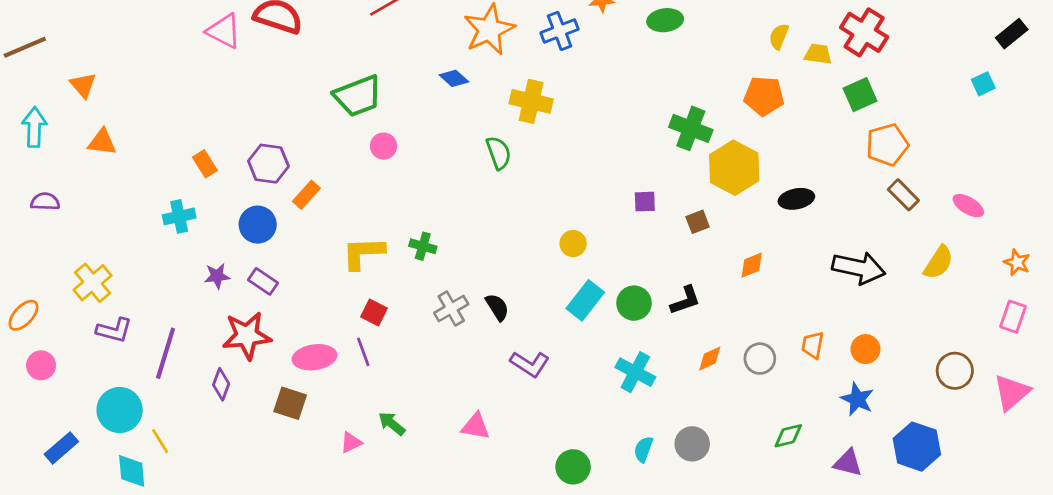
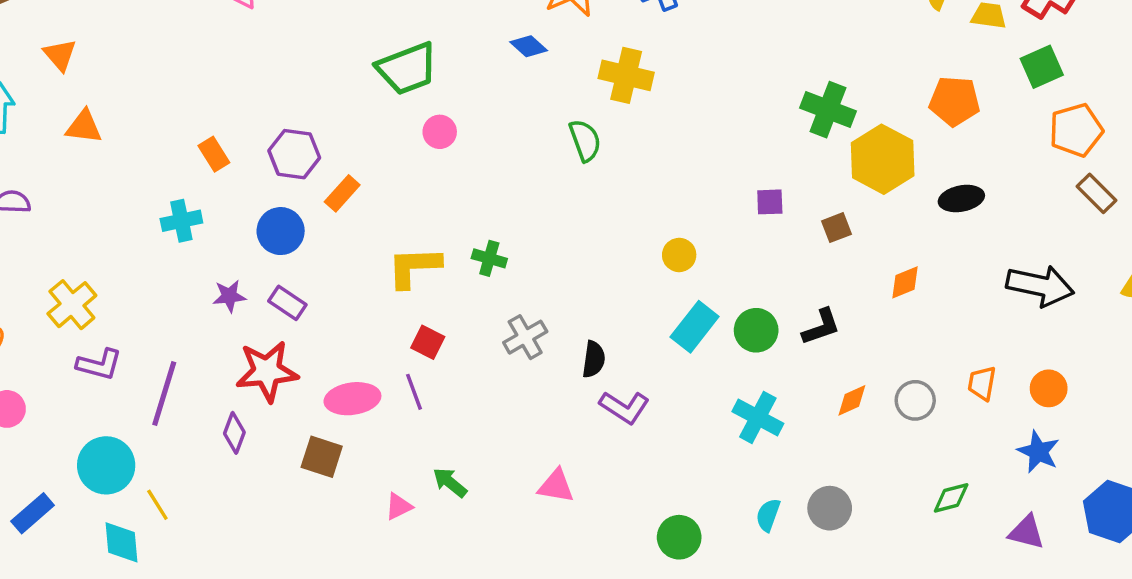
orange pentagon: (764, 96) -> (955, 101), moved
black semicircle: (497, 307) -> (594, 359), moved, turned 40

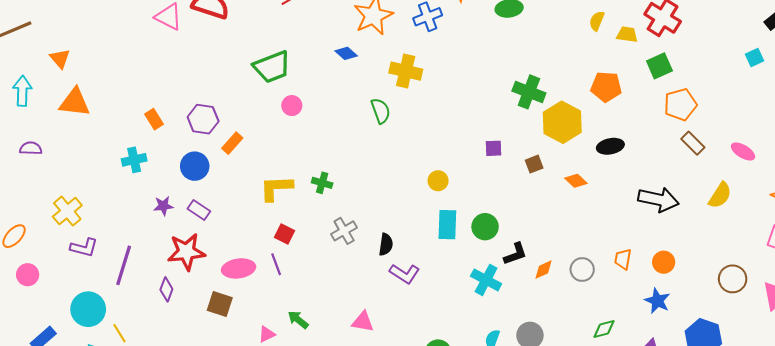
orange triangle: (84, 127) -> (75, 102), size x1.4
orange diamond: (905, 282) -> (576, 181), moved, turned 65
cyan rectangle: (695, 327) -> (447, 225), turned -36
black L-shape: (821, 327) -> (515, 254), moved

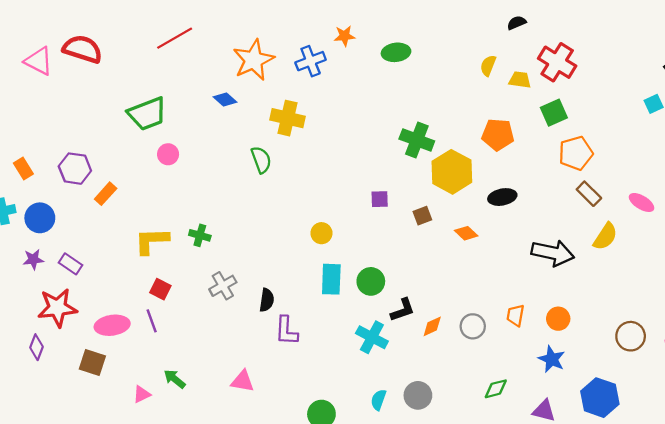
blue circle: (195, 166) -> (40, 218), moved
yellow semicircle: (720, 195) -> (605, 236), moved
purple L-shape: (405, 274) -> (286, 331), turned 60

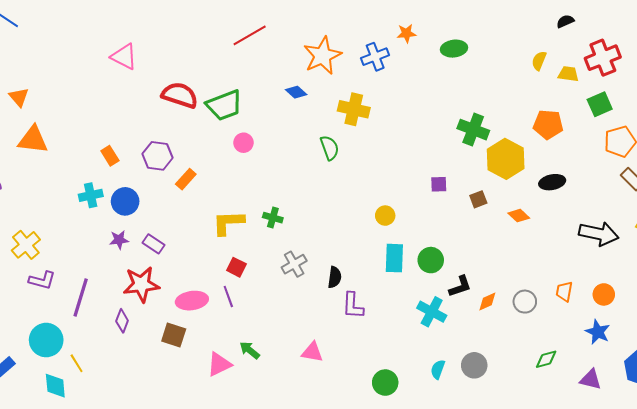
red semicircle: (83, 49) -> (180, 95), moved
red cross: (557, 62) -> (603, 58), turned 36
pink triangle: (142, 394) -> (219, 364), size x1.5

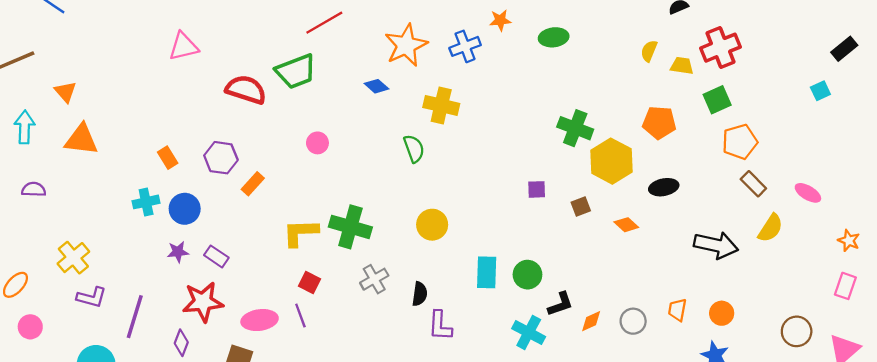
pink triangle: (124, 57) -> (184, 46), turned -40
green trapezoid: (224, 105) -> (296, 71), moved
yellow circle: (385, 216) -> (432, 225), moved, size x1.4
green cross: (273, 218) -> (350, 227), size x1.8

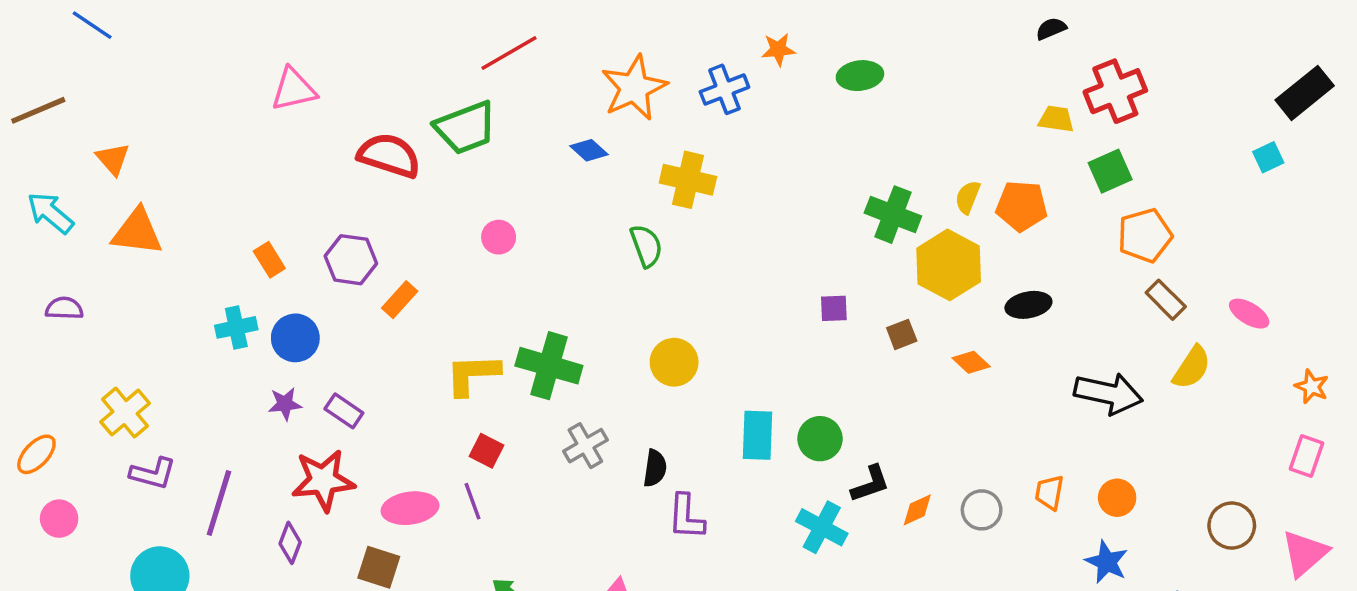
black rectangle: (844, 49) -> (1305, 93), size x1.4
yellow semicircle: (649, 51) -> (968, 197), moved
cyan arrow: (25, 127) -> (50, 213), turned -52

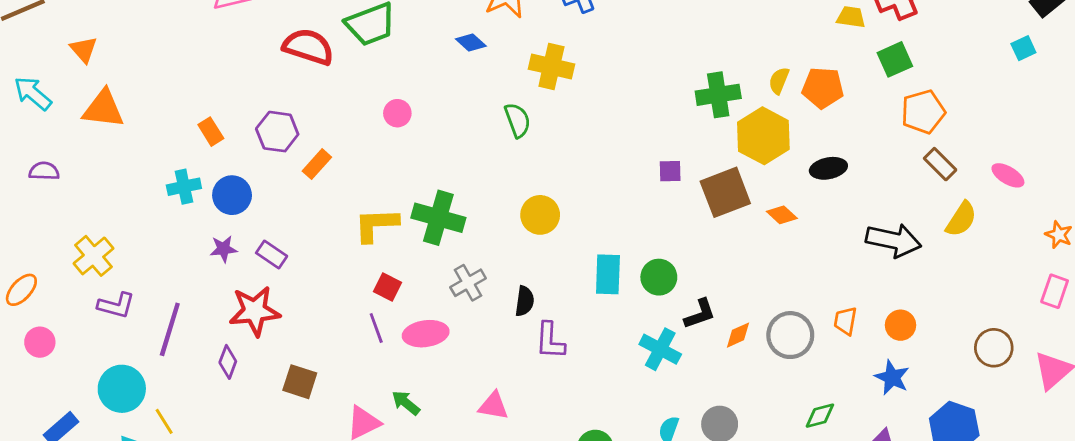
green cross: (893, 215) -> (718, 95), turned -30
brown square: (902, 334) -> (725, 192), size x2.0
pink ellipse: (410, 508) -> (426, 334), moved
gray circle: (982, 510) -> (790, 335), size x1.4

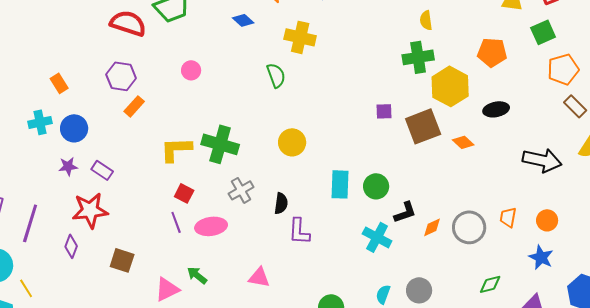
yellow semicircle: (779, 81) -> (426, 20), moved, turned -30
purple hexagon: (277, 132) -> (121, 76), moved

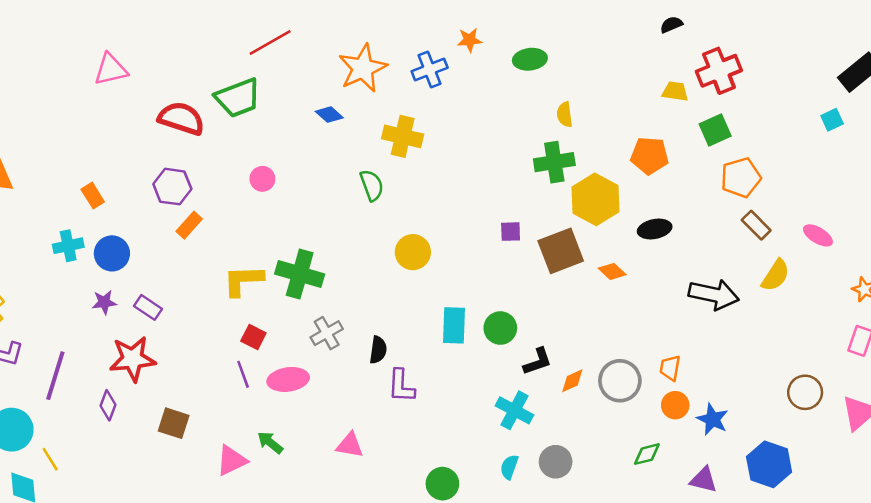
yellow circle: (292, 142) -> (413, 252), moved
orange circle: (547, 220) -> (675, 405), moved
cyan cross: (377, 237) -> (514, 410), moved

